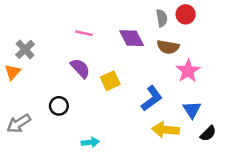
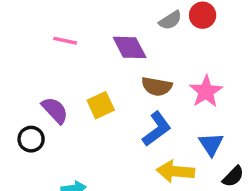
gray semicircle: (162, 18) -> (170, 20), turned 66
brown semicircle: (168, 47) -> (157, 86), moved
purple semicircle: (80, 68) -> (55, 110), moved

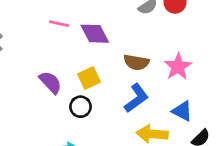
purple diamond: (130, 47) -> (95, 34), moved
black circle: (31, 139) -> (80, 107), moved
blue triangle: (211, 144) -> (182, 111), turned -30

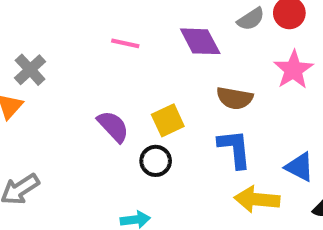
purple diamond: (95, 34) -> (200, 41), moved
pink star: (178, 67) -> (293, 70), moved
blue L-shape: (136, 98) -> (235, 149), turned -60

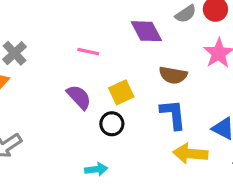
pink line: (125, 43) -> (88, 52), moved

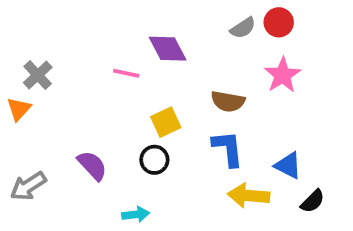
purple diamond: (146, 31) -> (168, 49), moved
purple semicircle: (79, 97) -> (92, 165), moved

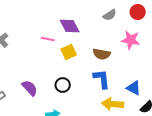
red circle: (279, 22) -> (138, 12), moved
pink star: (282, 75) -> (131, 40), turned -30
yellow square: (166, 122) -> (69, 52), moved

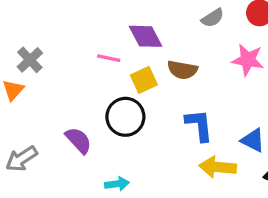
brown semicircle: (102, 54) -> (182, 70), moved
black circle: (63, 85) -> (125, 117), moved, size x1.5

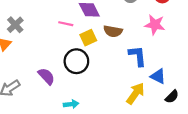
blue L-shape: (199, 125) -> (138, 56), moved
yellow arrow: (218, 167) -> (135, 93), turned 120

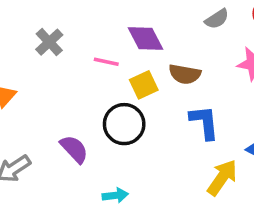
gray cross: (15, 25) -> (49, 42), moved
blue L-shape: (138, 56) -> (204, 122), moved

